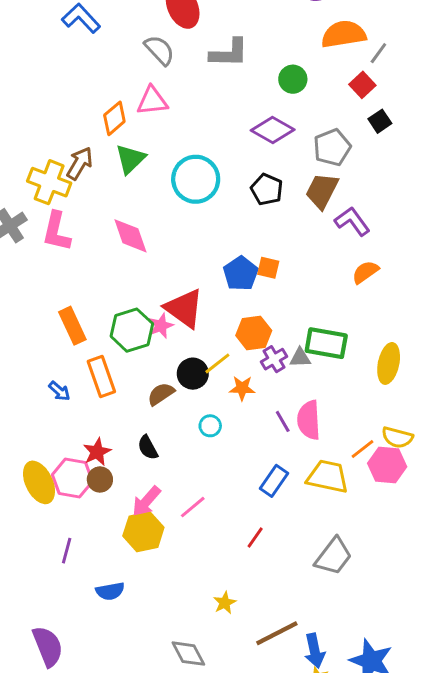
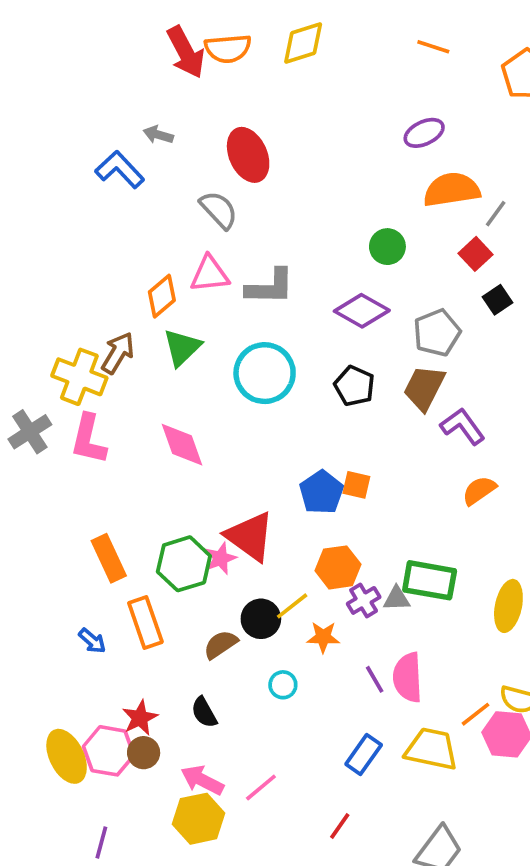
gray L-shape: (229, 53) -> (270, 287), moved
pink arrow: (146, 501) -> (202, 780), turned 76

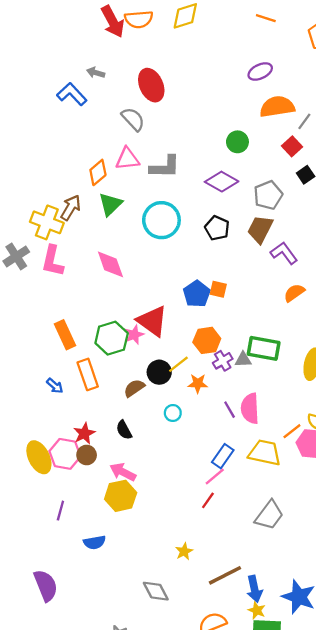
pink line: (261, 788) -> (215, 477), moved

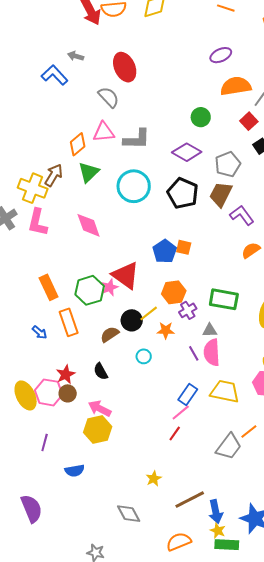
black pentagon: (217, 228) -> (183, 193), size x1.4
gray triangle: (243, 360) -> (210, 330), moved
orange line: (292, 431) -> (249, 432), moved

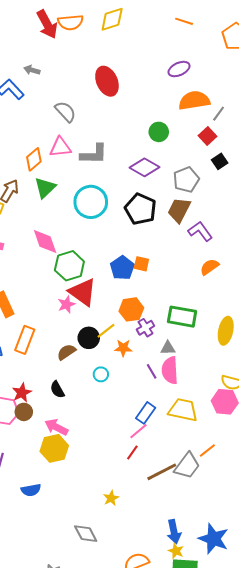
red ellipse: (125, 67) -> (107, 81), moved
green hexagon: (90, 290) -> (69, 266), moved
orange rectangle: (69, 322) -> (25, 340), turned 40
brown line: (190, 500) -> (162, 472), moved

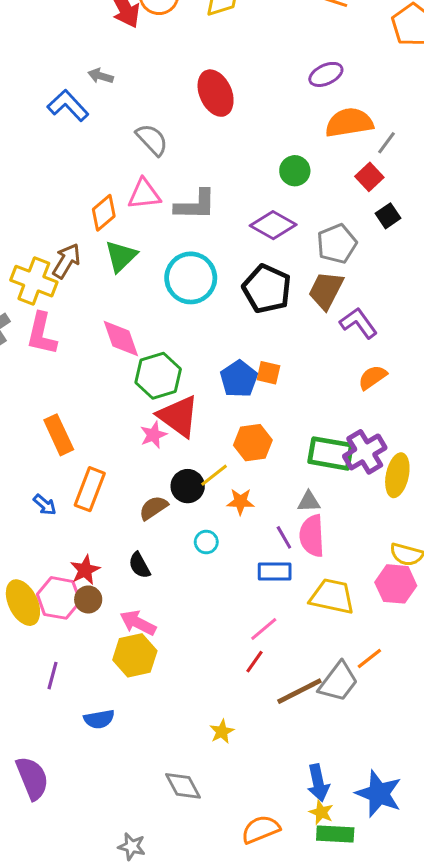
purple cross: (146, 328) -> (365, 452), moved, size x1.5
blue rectangle: (146, 413) -> (275, 572), moved, turned 55

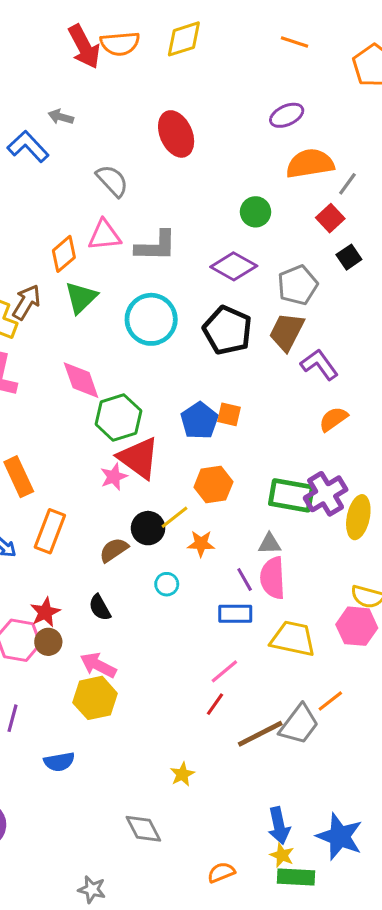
orange semicircle: (261, 829) -> (221, 872), size x0.7

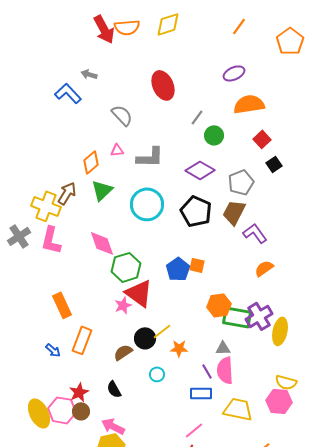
orange line: (294, 42) -> (239, 26), turned -72
gray line: (347, 184) -> (197, 117), moved
pink triangle: (104, 235) -> (117, 150), size x0.6
orange hexagon: (213, 484) -> (219, 305), moved

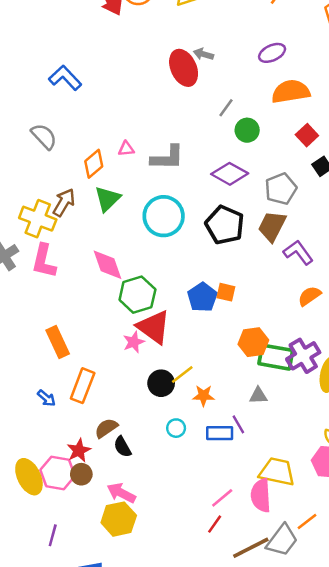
gray arrow: (89, 74) -> (203, 54), moved
gray semicircle: (122, 115) -> (44, 136), moved
brown semicircle: (123, 352) -> (106, 428), moved
pink semicircle: (225, 370) -> (261, 495), moved
blue rectangle: (201, 393) -> (220, 433), moved

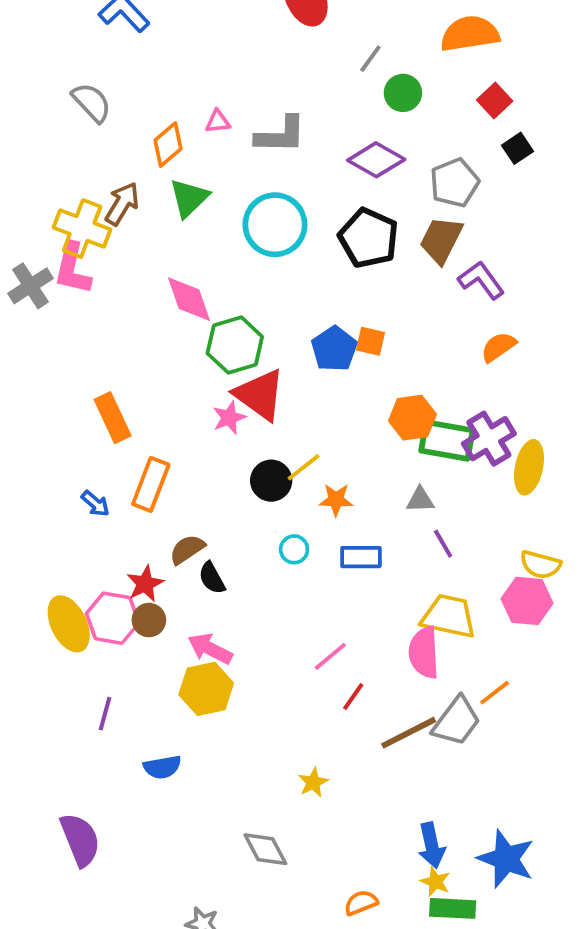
pink L-shape: (44, 261) -> (73, 269), moved
purple line: (238, 424) -> (443, 544), moved
pink line: (222, 498) -> (330, 656), moved

